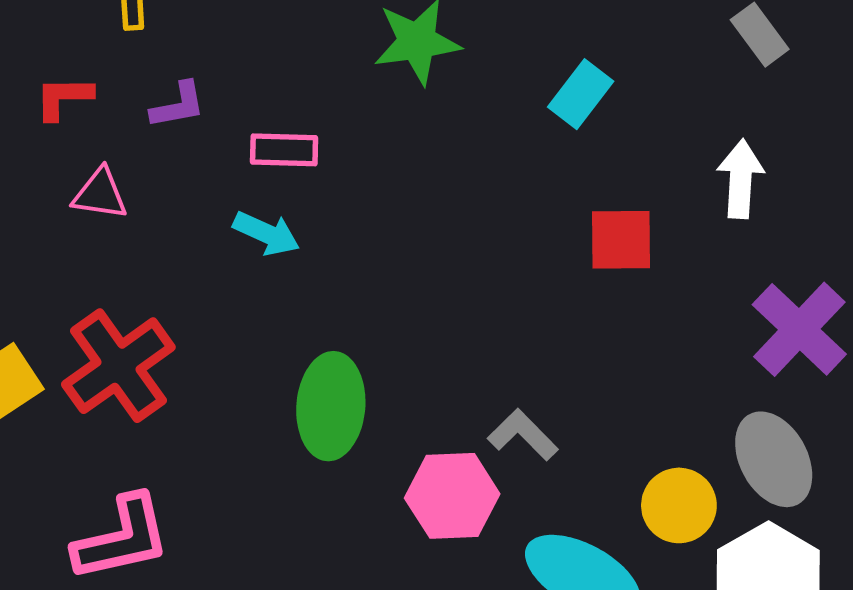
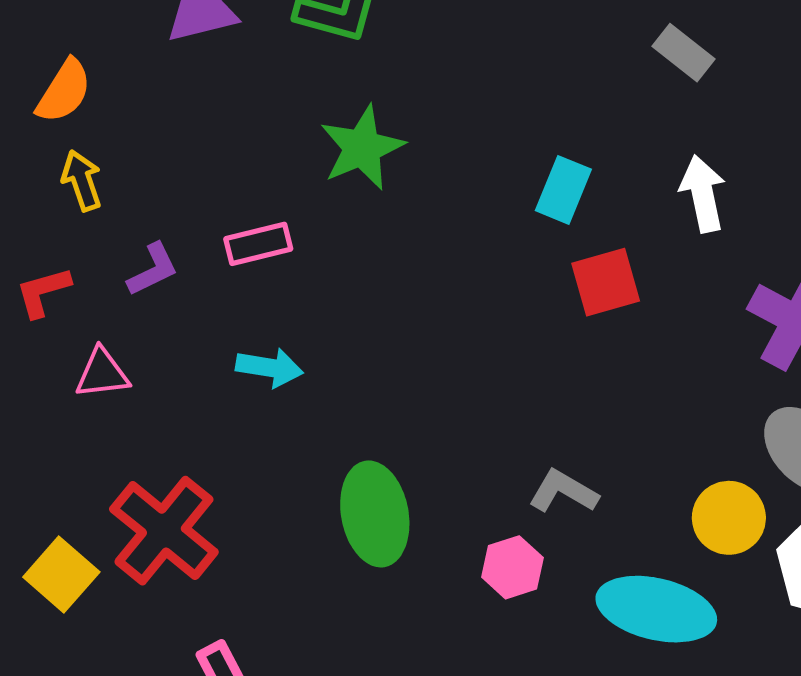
cyan rectangle: (581, 94) -> (563, 190), moved
pink rectangle: (284, 150) -> (258, 244), moved
pink hexagon: (452, 496) -> (512, 567), size x0.7

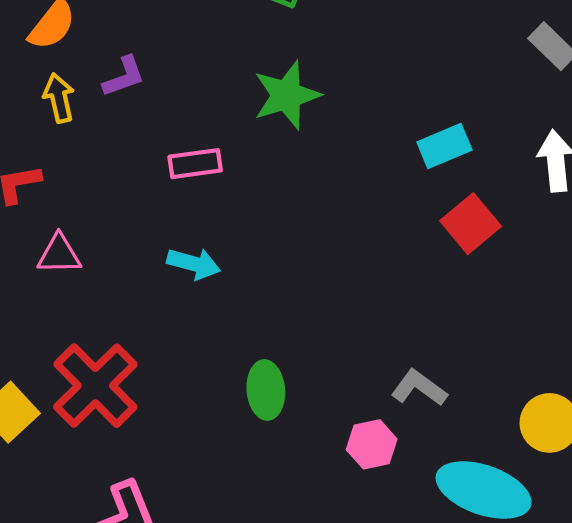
cyan rectangle: (563, 190) -> (444, 146), turned 39
purple L-shape: (153, 270) -> (124, 77), moved
red square: (606, 282) -> (471, 224), turned -30
green ellipse: (375, 514) -> (266, 390), size x0.7

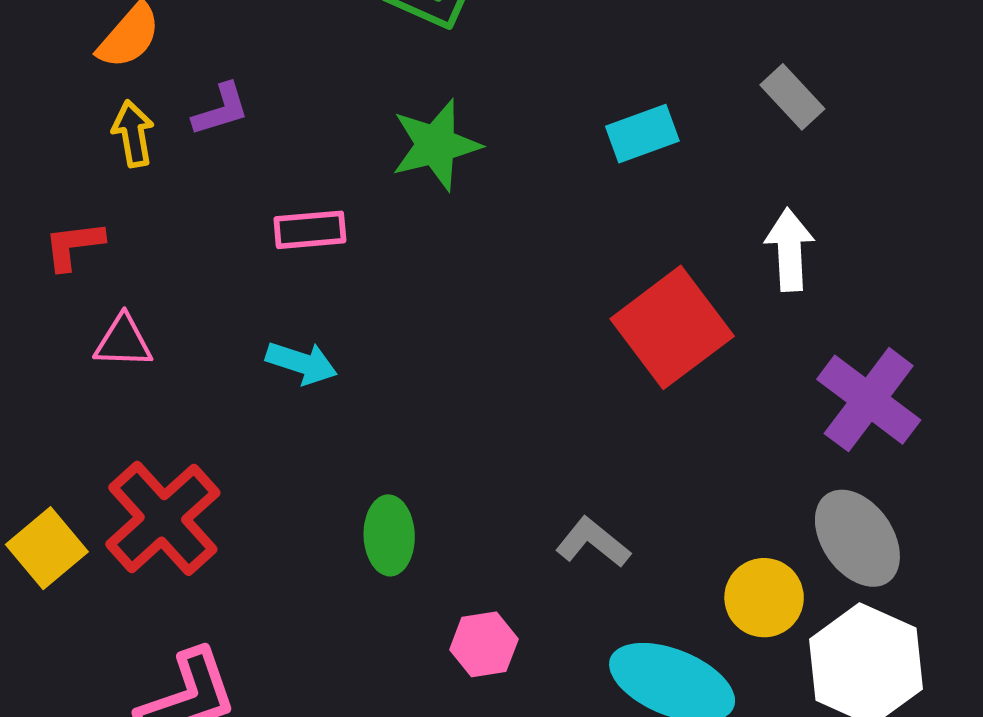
cyan rectangle: (444, 146) -> (642, 134), moved
red square: (471, 224) -> (672, 327), size x1.5
pink hexagon: (372, 444) -> (484, 644), moved

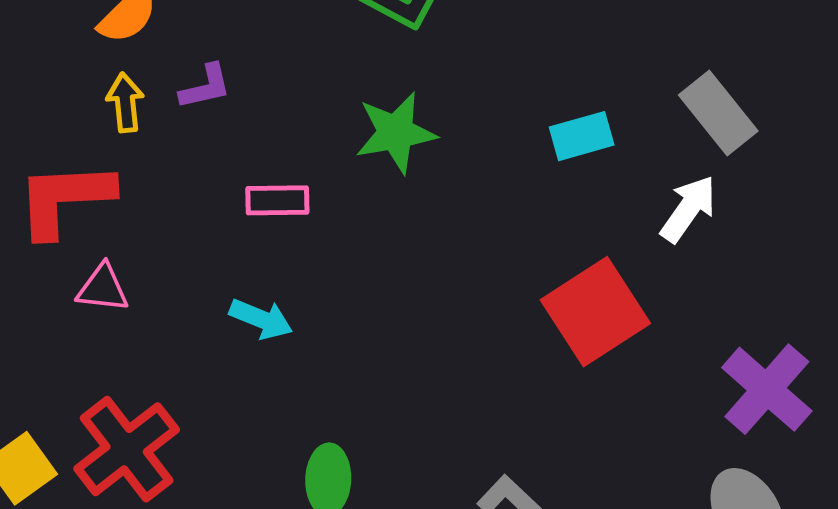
gray rectangle: (792, 97) -> (718, 113), size x1.4
red L-shape: (74, 245) -> (65, 199), size x1.8
white arrow: (790, 250) -> (688, 209), moved, turned 34

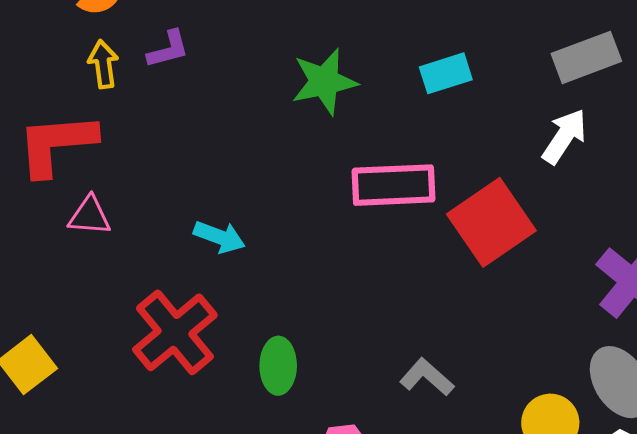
gray rectangle: (718, 113) -> (586, 57), turned -70
cyan rectangle: (582, 136) -> (446, 73), moved
pink rectangle: (277, 200) -> (393, 185), moved, size x1.6
red cross: (127, 449) -> (175, 332), moved

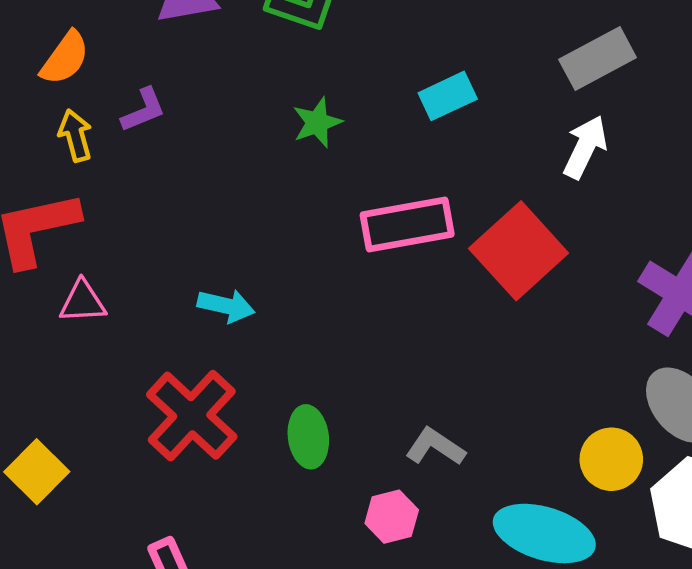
green star: (324, 82) -> (317, 123), size x0.7
gray L-shape: (427, 377) -> (435, 447), moved

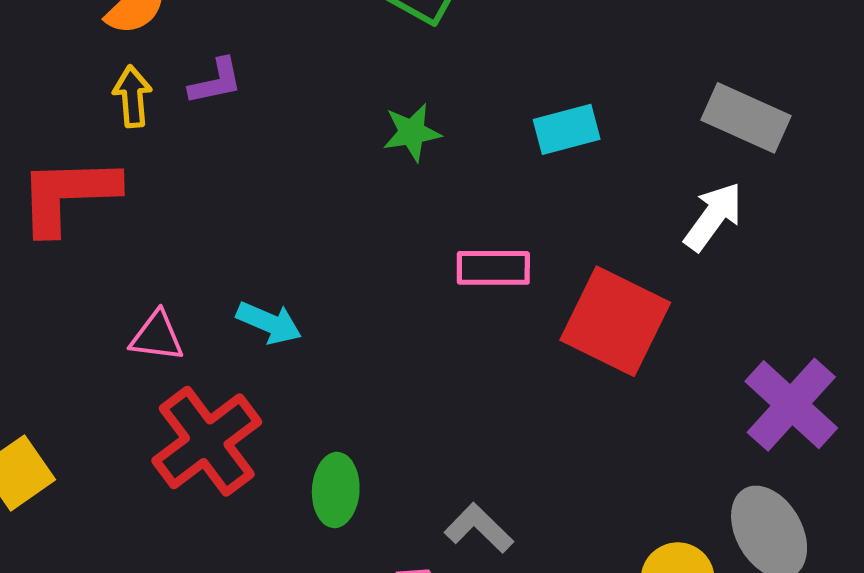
gray rectangle: (598, 58) -> (746, 118), turned 42
pink rectangle: (407, 225) -> (493, 268), size x0.7
red square: (519, 251) -> (615, 321), turned -32
pink triangle: (83, 302) -> (157, 336), moved

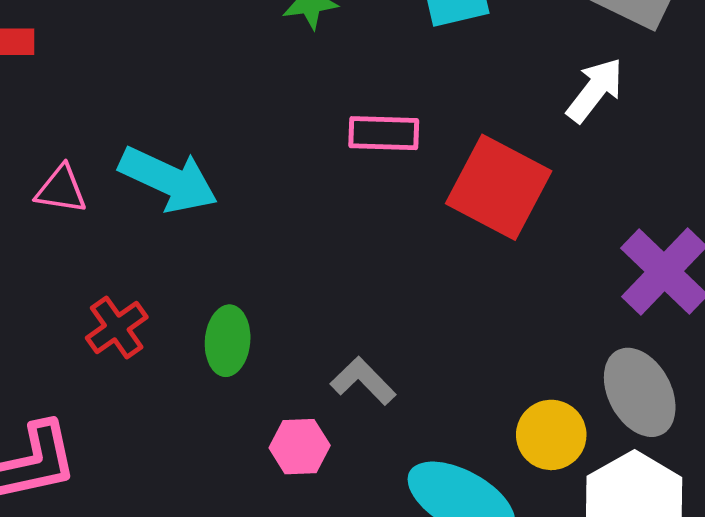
cyan arrow: (269, 323) -> (168, 179), size x1.6
red cross: (207, 441) -> (117, 327), moved, size x0.6

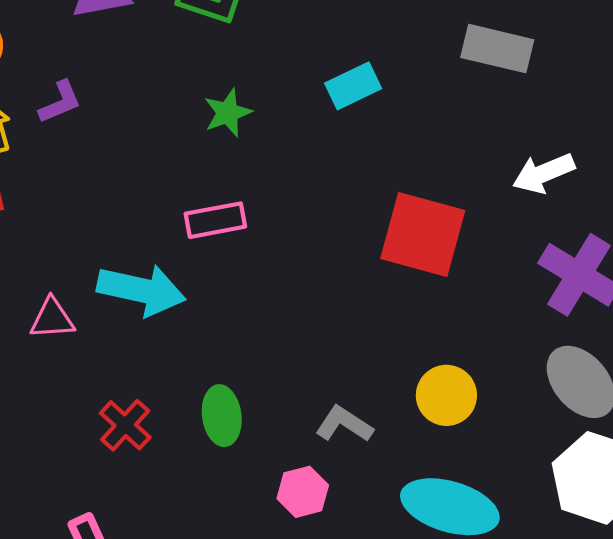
white arrow: (595, 90) -> (544, 173), moved, turned -138
pink rectangle: (384, 133) -> (215, 220), moved
yellow circle: (551, 435) -> (446, 395), moved

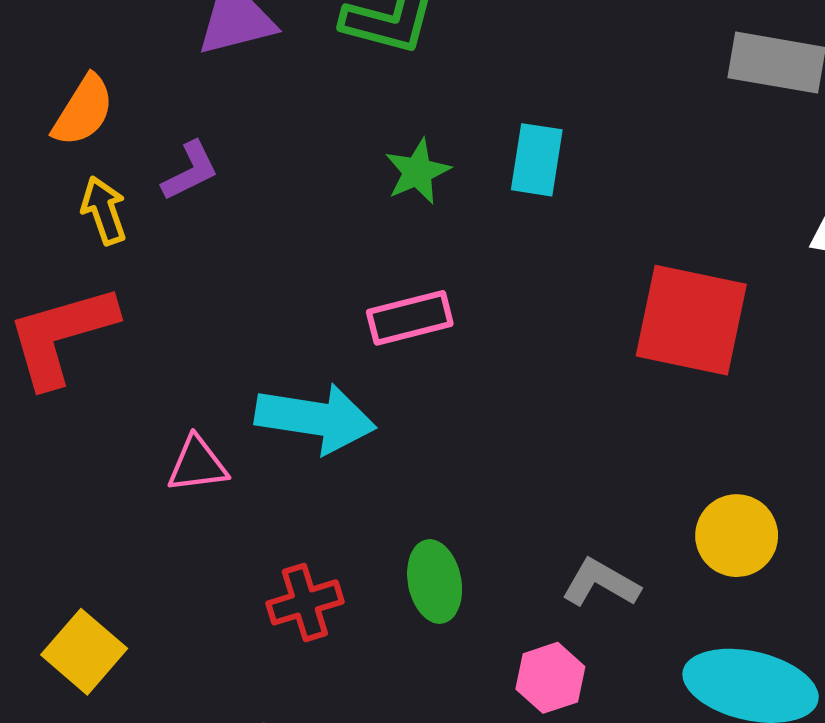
cyan rectangle: (353, 86) -> (537, 160), moved, turned -52
red cross: (125, 425) -> (305, 602), turned 34

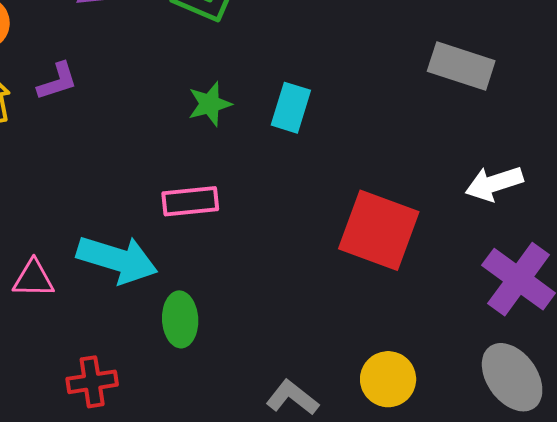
green ellipse: (435, 581) -> (180, 319), moved

